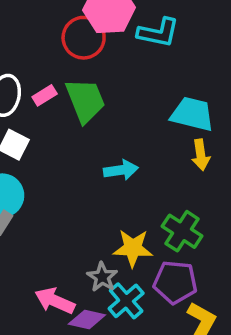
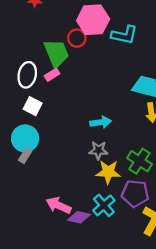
red circle: (84, 38) -> (77, 38), size x0.7
green trapezoid: (85, 100) -> (56, 53), moved
gray star: (102, 277) -> (98, 150), moved, turned -30

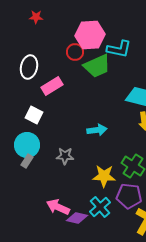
green trapezoid: (56, 53) -> (97, 66), moved, turned 88
white ellipse: (27, 75) -> (29, 67), moved
pink rectangle: (52, 75) -> (52, 86), size x1.5
gray star: (98, 150) -> (65, 156), moved

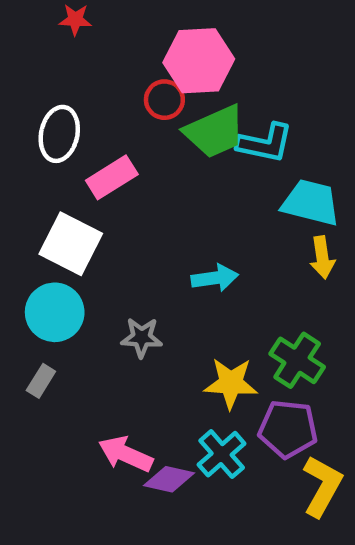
cyan L-shape: (119, 49) -> (265, 143), moved
white square: (34, 115) -> (71, 244), size x1.5
gray rectangle: (27, 161) -> (41, 381), moved

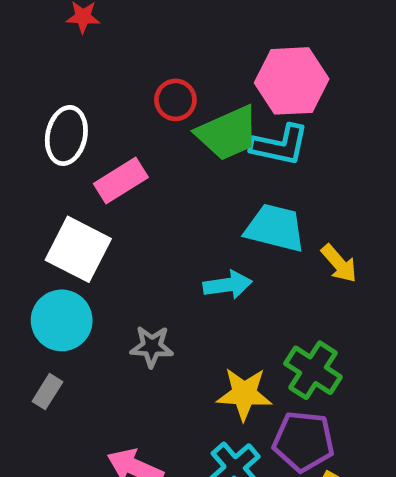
pink hexagon: (199, 61) -> (292, 81), moved
cyan trapezoid: (311, 203) -> (275, 228), moved
yellow arrow: (322, 257) -> (339, 264), turned -33

